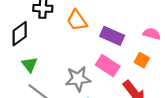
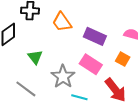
green triangle: (30, 64) -> (35, 57), moved
gray star: (78, 79) -> (63, 77), turned -30

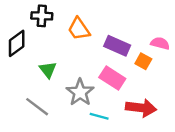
orange square: (123, 59) -> (143, 61), moved
red arrow: (115, 90) -> (141, 108), turned -45

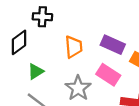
orange trapezoid: (79, 29) -> (74, 47), moved, turned -150
green triangle: (48, 70) -> (36, 71), moved, turned 36

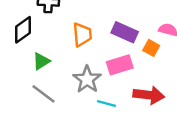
pink rectangle: (108, 75) -> (120, 65), turned -50

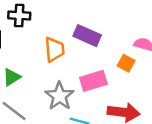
purple rectangle: (125, 32) -> (87, 36), moved

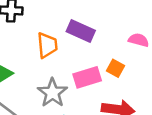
orange square: (126, 63) -> (115, 68), moved

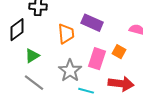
pink rectangle: (87, 77) -> (97, 59), turned -55

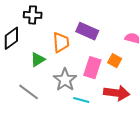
green triangle: (32, 56) -> (38, 60), moved

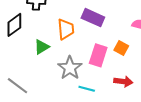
gray line: (29, 92) -> (17, 86), moved
red arrow: (117, 93) -> (123, 81), size x0.7

